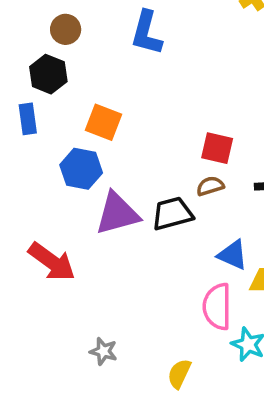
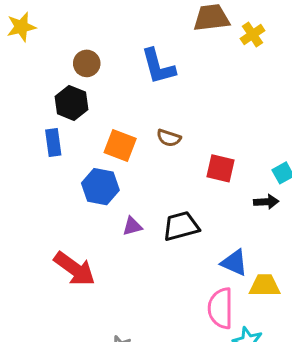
blue L-shape: (147, 33) -> (158, 66), turned -30
brown semicircle: (210, 186) -> (169, 138), moved, turned -145
purple triangle: (117, 214) -> (132, 226), size x0.5

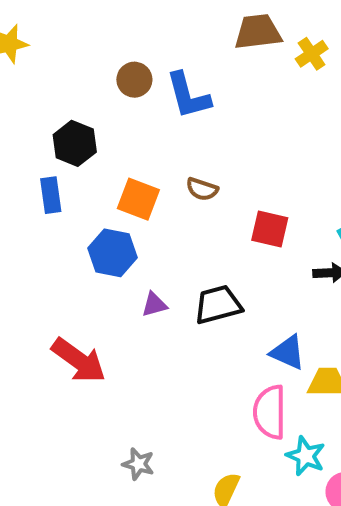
brown circle: (87, 63) -> (134, 80), moved

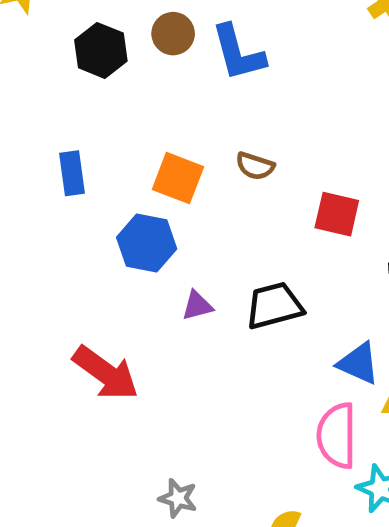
black hexagon: (75, 143) -> (101, 50), moved

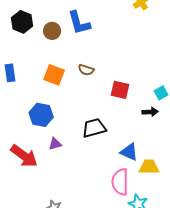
brown circle: (173, 34) -> (52, 31), moved
blue hexagon: (147, 243) -> (41, 115), moved
purple triangle: (197, 306) -> (55, 144), moved

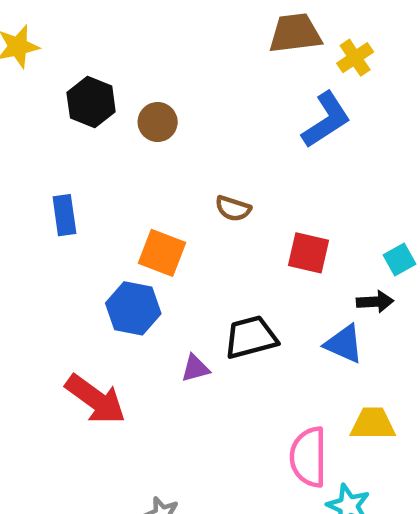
blue L-shape: (79, 23) -> (326, 120), moved, turned -108
orange square: (54, 75) -> (162, 253), moved
purple triangle: (55, 144) -> (195, 368), moved
blue triangle: (129, 152) -> (344, 344), moved

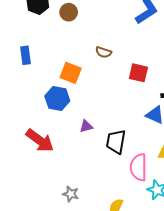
black trapezoid: (251, 337) -> (116, 142), moved, turned -65

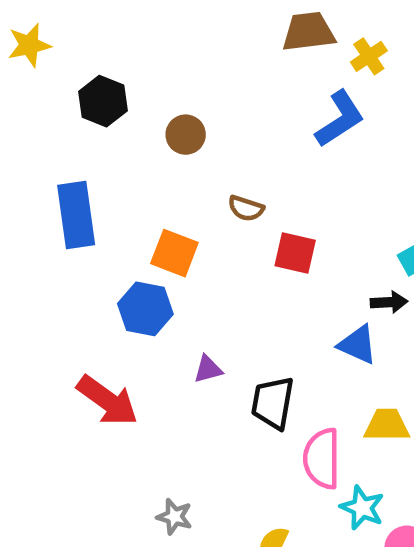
brown circle: (69, 12) -> (186, 135), moved
blue rectangle: (25, 55) -> (76, 215), size x1.6
red square: (138, 73) -> (295, 253), moved

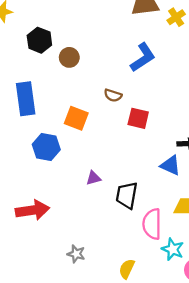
blue L-shape: (340, 119) -> (143, 57), moved
brown circle: (186, 135) -> (69, 57), moved
blue hexagon: (145, 309) -> (46, 147), moved
red arrow: (107, 400) -> (33, 210), moved, turned -44

